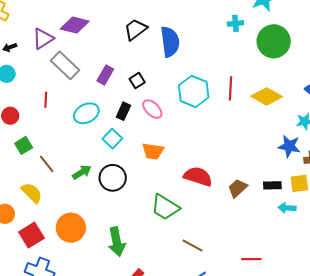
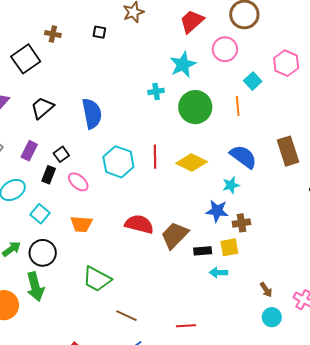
black trapezoid: (135, 29) -> (42, 108), moved
black rectangle: (123, 111) -> (49, 175), moved
red semicircle: (198, 176) -> (139, 224), moved
brown trapezoid: (238, 188) -> (175, 235), moved, size x1.4
green arrow: (117, 242) -> (35, 287), moved

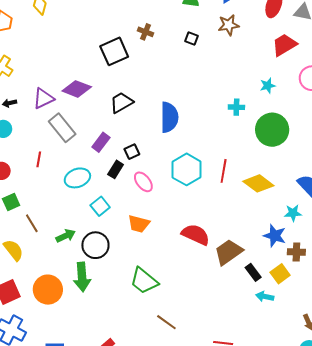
cyan star: (183, 65) -> (268, 86), size x0.6
yellow square: (229, 247) -> (280, 274), turned -36
black rectangle: (203, 251) -> (253, 272), turned 48

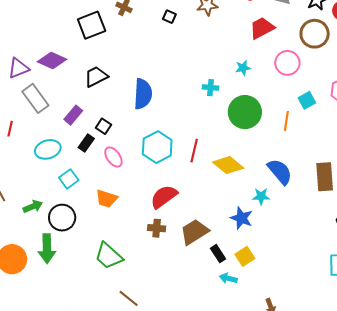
black square: (132, 152) -> (104, 126), turned -35
red semicircle: (196, 235) -> (164, 197), moved, turned -64
brown cross: (296, 252) -> (157, 228), moved

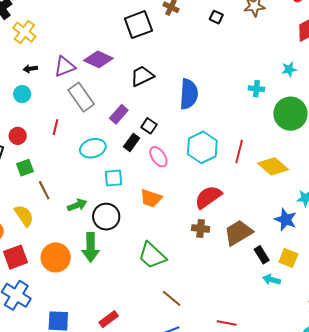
cyan square: (69, 179) -> (113, 178), turned 30
yellow square: (245, 256) -> (288, 258), turned -36

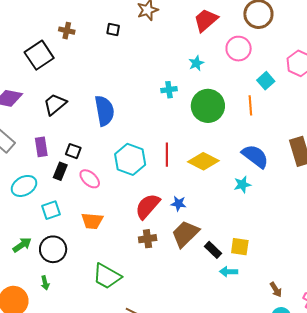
purple rectangle: (119, 114) -> (41, 147), turned -36
blue star: (286, 220) -> (179, 204), moved, size x0.7
green arrow: (91, 247) -> (45, 283), size x0.5

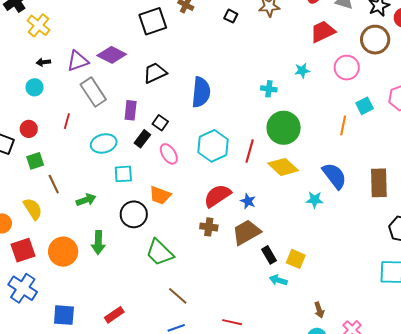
green circle: (208, 106) -> (284, 128), moved
black circle: (53, 249) -> (134, 214), moved
green arrow: (45, 283) -> (98, 243), size x1.6

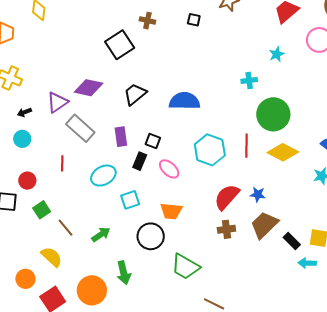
blue semicircle: (201, 92) -> (184, 101), turned -80

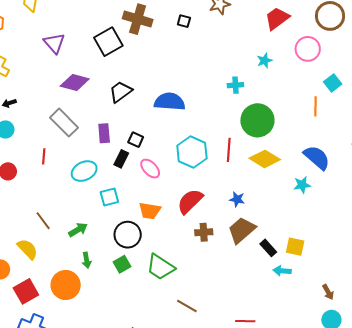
brown cross: (147, 21) -> (138, 19), size x1.8
purple triangle: (57, 102) -> (54, 43), moved, turned -40
red semicircle: (227, 197) -> (190, 201), moved
green square: (42, 210) -> (122, 264), moved
green arrow: (124, 273) -> (87, 260), moved, size x0.7

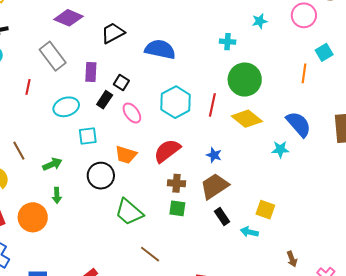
black rectangle: (268, 248) -> (222, 217), moved
green square: (122, 264) -> (177, 208), moved, turned 30

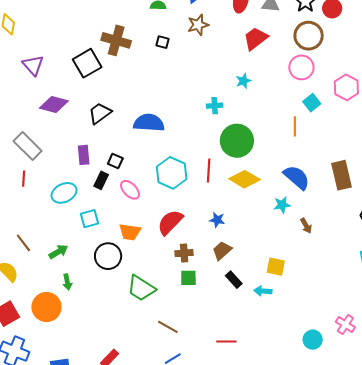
pink circle: (304, 15) -> (301, 67), moved
gray rectangle: (53, 56) -> (28, 146), moved
brown trapezoid: (214, 186) -> (222, 251), size x0.7
brown arrow: (292, 259) -> (306, 226), moved

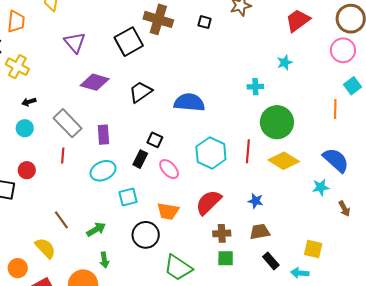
purple rectangle: (84, 155) -> (103, 135), moved
brown trapezoid: (222, 251) -> (260, 232), turned 30

